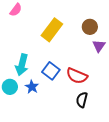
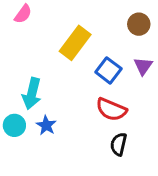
brown circle: (90, 27) -> (139, 24), moved
blue square: (51, 71) -> (108, 70), moved

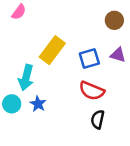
yellow rectangle: (75, 43) -> (52, 50), moved
purple triangle: (143, 66) -> (118, 55), turned -49
blue square: (108, 70) -> (89, 58), turned 36

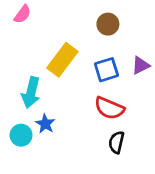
brown circle: (114, 20) -> (108, 24), moved
purple triangle: (118, 55) -> (141, 65), turned -42
cyan circle: (12, 104) -> (21, 135), moved

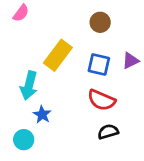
blue square: (106, 70) -> (99, 64), turned 30
cyan circle: (21, 135) -> (24, 140), moved
black semicircle: (116, 142) -> (108, 132), turned 60

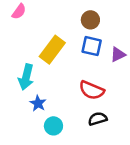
blue square: (99, 64) -> (92, 46), moved
cyan circle: (24, 140) -> (53, 126), moved

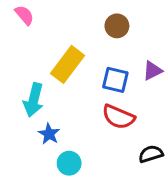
pink semicircle: (19, 12) -> (24, 15), turned -77
blue square: (92, 46) -> (115, 80), moved
black semicircle: (98, 119) -> (151, 154), moved

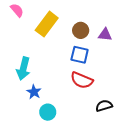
brown circle: (117, 26) -> (81, 30), moved
yellow rectangle: (68, 64) -> (47, 24), moved
purple triangle: (152, 71) -> (105, 35), moved, turned 32

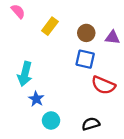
yellow rectangle: (47, 24) -> (50, 26), size x0.7
red semicircle: (82, 80) -> (103, 85), moved
black semicircle: (104, 106) -> (91, 124), moved

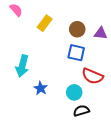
blue star: (36, 99) -> (41, 88), moved
cyan circle: (51, 120) -> (74, 92), moved

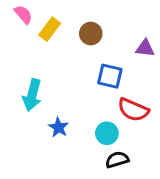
yellow rectangle: (45, 23) -> (50, 29), moved
brown circle: (77, 29) -> (91, 34), moved

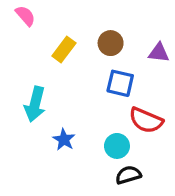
yellow rectangle: (50, 29) -> (64, 50), moved
brown circle: (91, 34) -> (111, 43), moved

